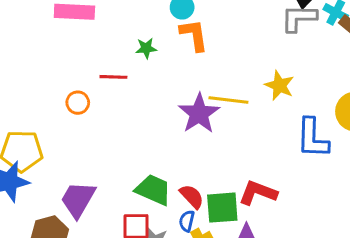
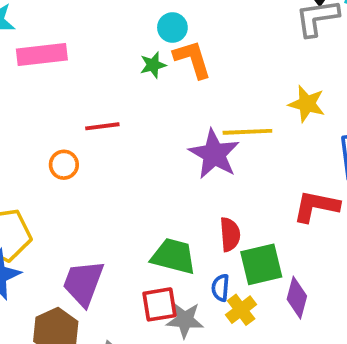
green star: (146, 48) -> (153, 65), moved
red L-shape: (258, 193) -> (316, 206), moved
red semicircle: (192, 196) -> (230, 234), moved, turned 48

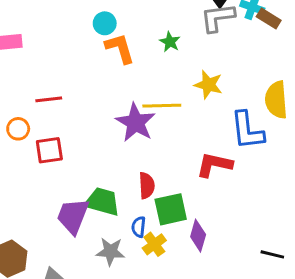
green star: (153, 65) -> (170, 42), moved, turned -30
purple trapezoid: (83, 283) -> (73, 216), moved
red square: (159, 304) -> (49, 150), moved

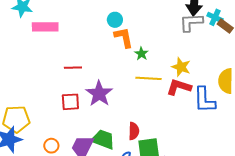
green star: (170, 42) -> (141, 54), moved
purple star: (136, 123) -> (99, 94), moved
orange circle: (18, 129) -> (51, 146), moved
red L-shape: (214, 165) -> (179, 87), moved

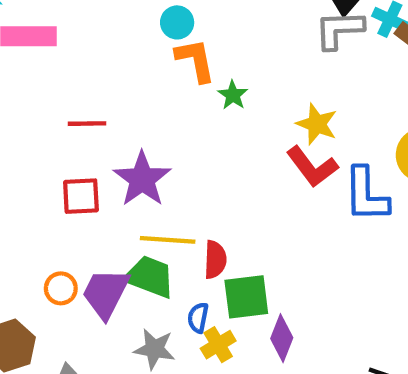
yellow line: (149, 78) -> (168, 240), moved
red L-shape: (179, 87) -> (312, 167), turned -145
orange circle: (51, 146) -> (61, 288), moved

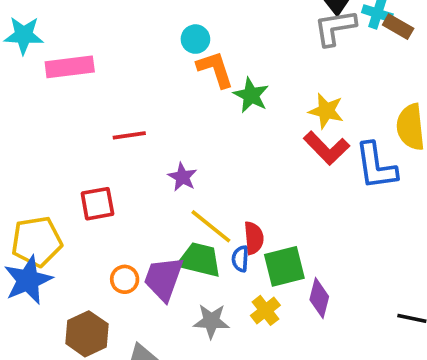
green star: (233, 95) -> (251, 95), size x1.4
purple star: (142, 179) -> (182, 177), size x0.6
red square: (81, 196) -> (97, 204), moved
yellow line: (168, 240) -> (211, 226), turned 42
blue semicircle: (198, 318) -> (240, 259), moved

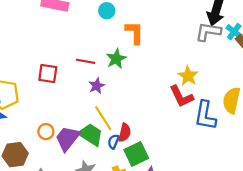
cyan circle: (195, 39) -> (107, 11), moved
green star: (251, 95) -> (116, 59), moved
red line: (129, 135) -> (86, 61), moved
red square: (97, 204) -> (48, 74), moved
green square: (284, 266) -> (136, 154), turned -30

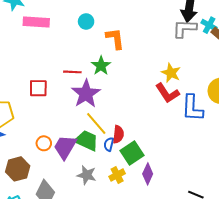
purple star: (97, 86) -> (86, 94), size x1.8

